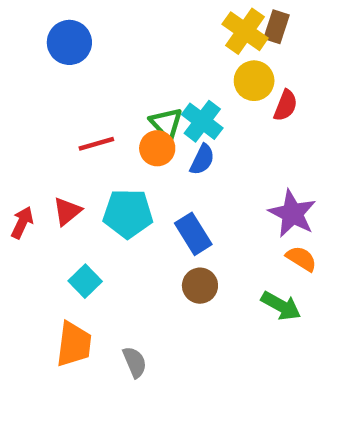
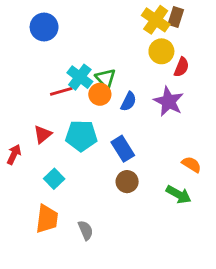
cyan cross: (202, 121) -> (80, 77), moved
purple star: (292, 214) -> (169, 101), moved
red arrow: (22, 223) -> (14, 154), moved

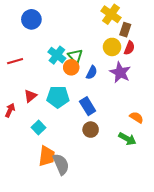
brown rectangle: (176, 17) -> (125, 30), moved
yellow circle: (161, 51) -> (112, 47), moved
red line: (61, 91) -> (15, 61), moved
orange trapezoid: (47, 219) -> (47, 156), moved
gray semicircle: (86, 230) -> (61, 164), size x1.5

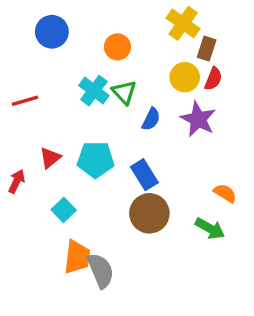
orange circle: (71, 67) -> (117, 47), moved
brown circle: (91, 130) -> (149, 213), size x1.5

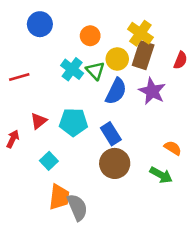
yellow cross: (183, 23) -> (140, 33), moved
brown rectangle: (207, 49) -> (143, 55), moved, size x1.5
yellow circle: (185, 77) -> (117, 59), moved
red semicircle: (213, 79) -> (180, 60), moved
blue semicircle: (151, 119) -> (116, 91), size x1.5

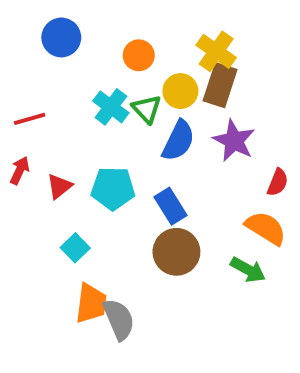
red semicircle: (180, 60) -> (278, 182), moved
red arrow: (13, 139) -> (20, 170), moved
orange semicircle: (173, 148) -> (266, 228), size x1.5

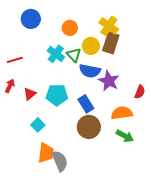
blue semicircle: (178, 141) -> (90, 71), turned 75
purple star: (234, 141) -> (109, 81), moved
orange semicircle: (266, 228) -> (122, 113), moved, turned -40

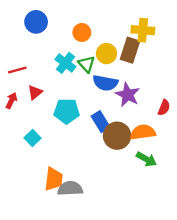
yellow cross: (109, 26) -> (143, 30), moved, turned -30
red triangle: (30, 94) -> (35, 92), moved
cyan square: (38, 125) -> (33, 138), moved
brown circle: (89, 127) -> (117, 136), moved
gray semicircle: (60, 161) -> (70, 188), turned -70

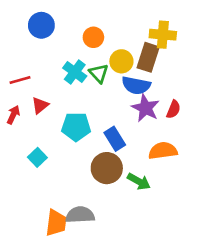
blue semicircle: (105, 83) -> (136, 85), moved
red semicircle: (164, 108) -> (173, 109), moved
brown circle: (117, 136) -> (107, 168), moved
green arrow: (146, 159) -> (139, 181), moved
orange trapezoid: (54, 179) -> (56, 223), moved

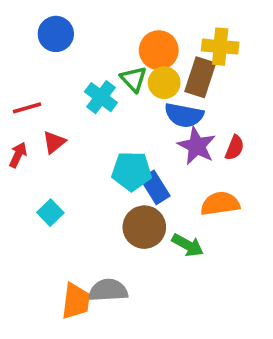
orange circle: (93, 37) -> (159, 50), moved, size x1.4
green triangle: (99, 73) -> (133, 79), moved
cyan pentagon: (76, 127) -> (132, 171), moved

